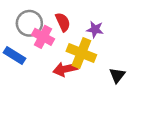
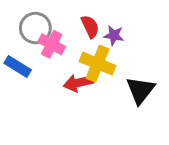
red semicircle: (63, 22) -> (90, 27), moved
black triangle: (117, 75) -> (140, 90), size x1.5

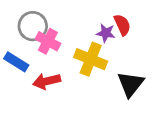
red semicircle: (90, 27) -> (122, 25), moved
red arrow: (78, 83) -> (47, 81), moved

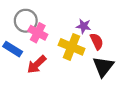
red semicircle: (122, 25) -> (97, 41), moved
red arrow: (47, 81) -> (37, 64), turned -30

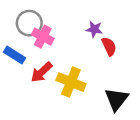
yellow cross: (72, 47) -> (71, 82), moved
black triangle: (103, 67) -> (116, 99), moved

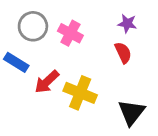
purple star: (94, 29) -> (127, 24), moved
pink cross: (43, 37) -> (70, 33), moved

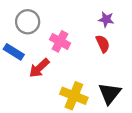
pink cross: (70, 33) -> (60, 41), moved
yellow cross: (80, 93) -> (74, 96), moved

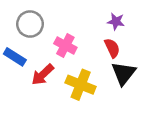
black triangle: (110, 93) -> (124, 73), moved
yellow cross: (74, 96) -> (81, 85), moved

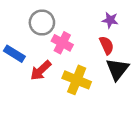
gray circle: (30, 24) -> (42, 23), moved

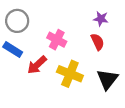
gray circle: (42, 23) -> (17, 21), moved
black triangle: (117, 69) -> (107, 79), moved

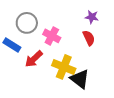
gray circle: (17, 21) -> (27, 23), moved
black triangle: (107, 79) -> (80, 79), moved, turned -30

